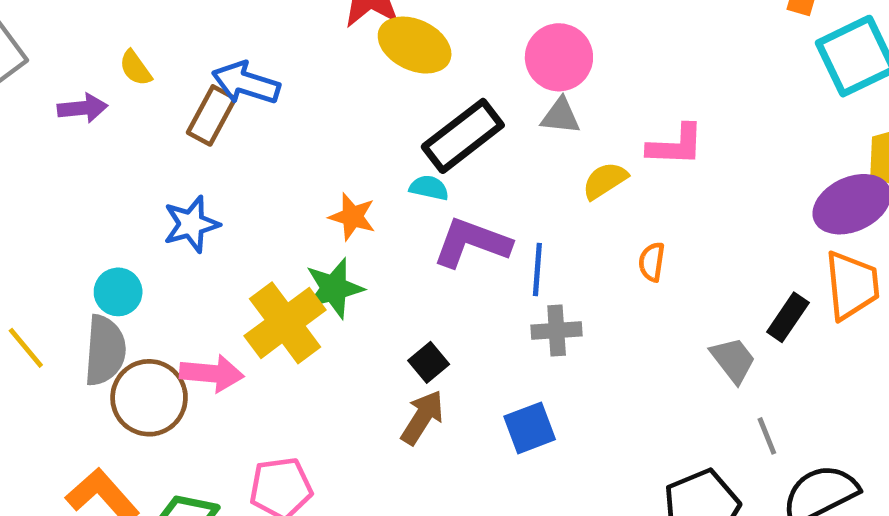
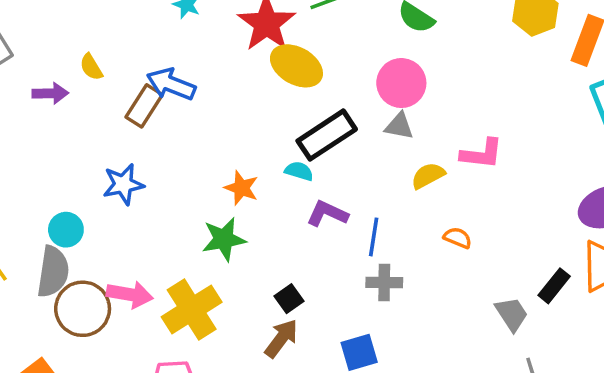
purple L-shape: (472, 243) -> (327, 214), size x0.7
orange semicircle: (652, 262) -> (458, 238), turned 100
yellow cross: (285, 323) -> (192, 309), moved

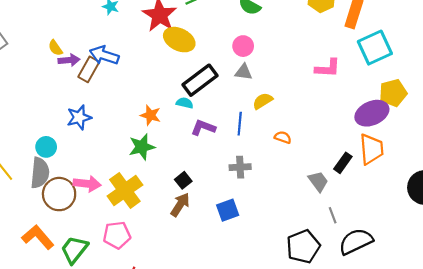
pink circle: (401, 83) -> (243, 46), size x0.7
purple arrow: (50, 93) -> (69, 60), moved
pink L-shape: (482, 154) -> (328, 68), moved
blue line: (374, 237) -> (240, 124), moved

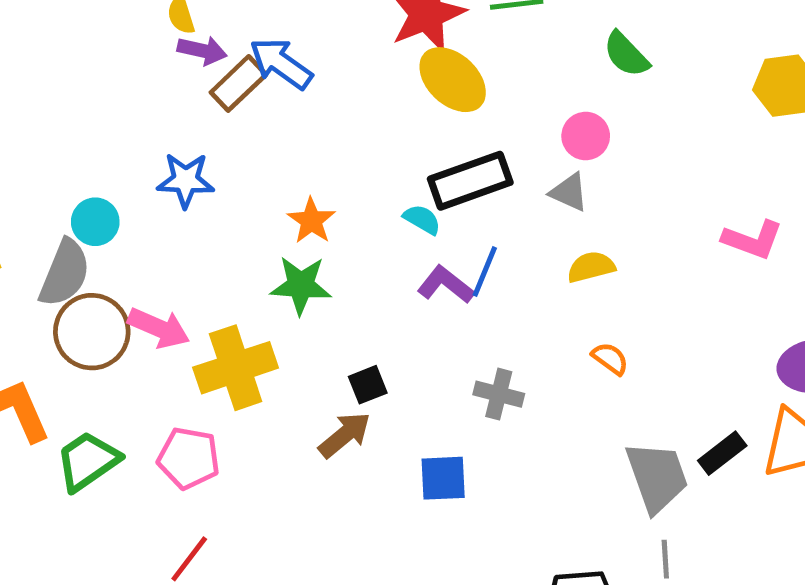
orange star: (150, 115) -> (311, 221), moved
blue line: (240, 124) -> (485, 271), moved
gray trapezoid: (318, 181) -> (657, 477), size x1.5

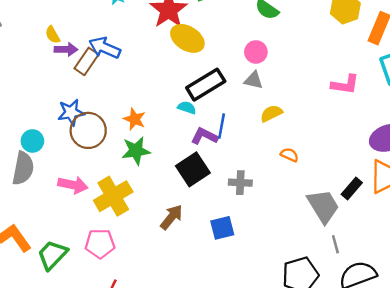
brown circle: (92, 332) -> (88, 130), moved
black square: (368, 385) -> (193, 169), moved, size x1.8

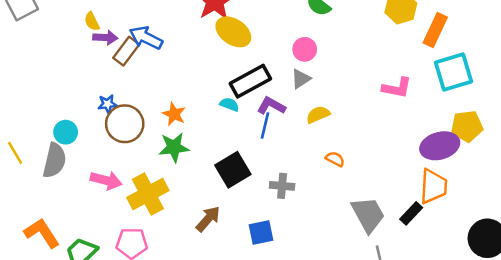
gray triangle: (254, 80) -> (301, 79), turned -48
blue star: (71, 112) -> (108, 104), size x0.7
purple L-shape: (204, 136) -> (271, 106), moved
black rectangle: (352, 188) -> (411, 213), moved

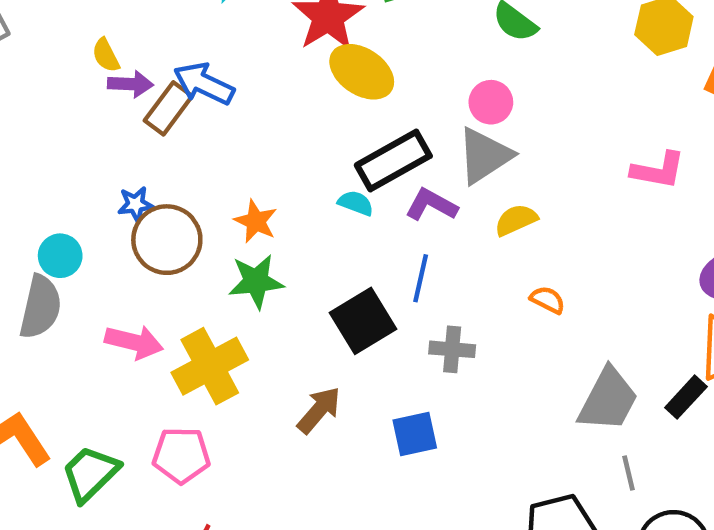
gray triangle: (301, 79) -> (484, 156), size x1.6
blue line: (265, 125) -> (421, 278), moved
gray trapezoid: (368, 214) -> (608, 400), turned 57

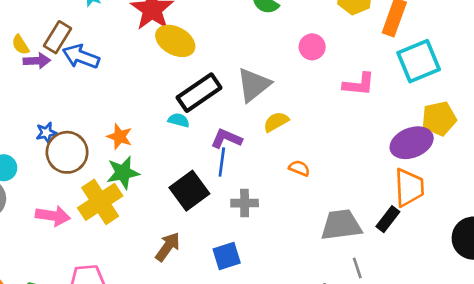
pink circle: (491, 102) -> (312, 47), moved
brown rectangle: (168, 108) -> (58, 37), moved
purple L-shape: (431, 205) -> (226, 139), moved
yellow cross: (210, 366) -> (100, 202), moved
gray trapezoid: (608, 400) -> (341, 225), turned -120

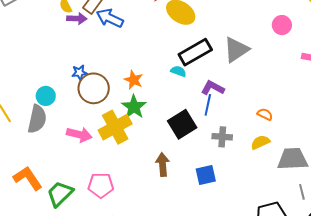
yellow semicircle: (276, 122) -> (260, 142), moved
green star: (123, 173) -> (134, 107), turned -30
brown arrow: (168, 247) -> (163, 165), turned -45

